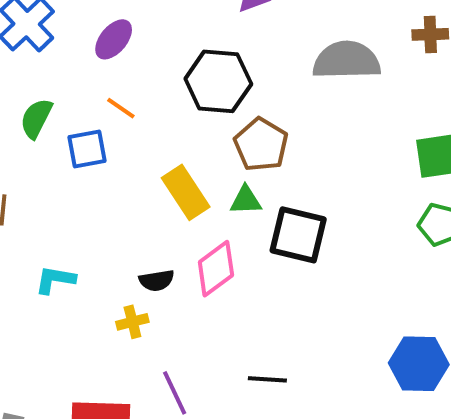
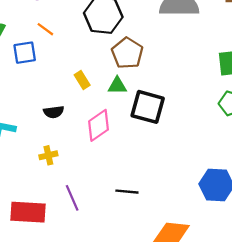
yellow rectangle: (186, 192) -> (82, 80), size x0.6
black semicircle: (157, 280) -> (54, 112), moved

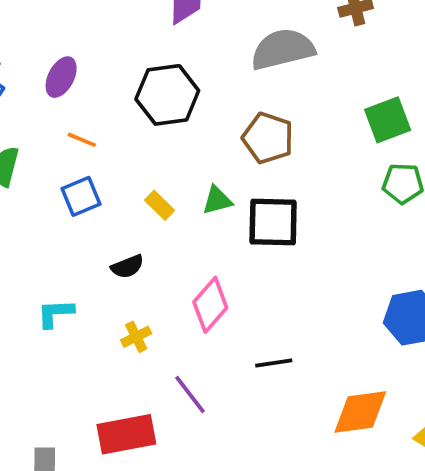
blue square: (25, 53) -> (81, 196), moved
brown pentagon: (127, 53) -> (268, 138), moved
pink diamond: (99, 125) -> (210, 305), moved

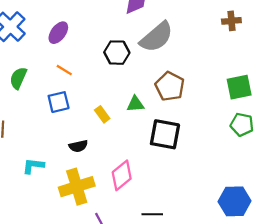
gray semicircle: (283, 49) -> (157, 37), moved, turned 144
black hexagon: (167, 95) -> (117, 53), size x0.7
green triangle: (217, 200) -> (135, 104), moved
yellow cross: (136, 337) -> (77, 187), size x2.0

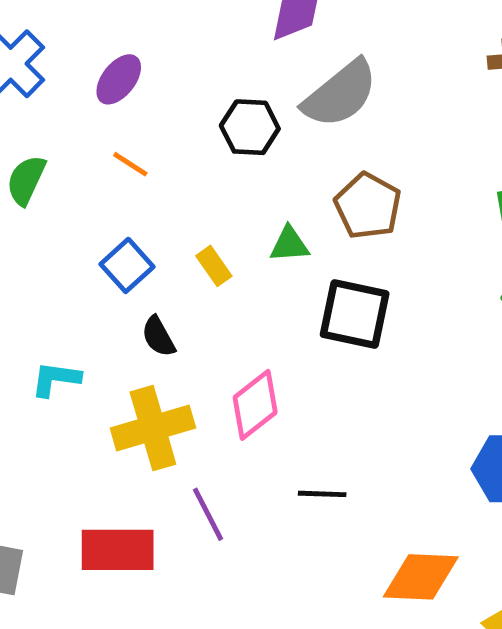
blue square: (59, 102) -> (127, 265), moved, turned -30
black semicircle: (78, 146) -> (158, 337), turned 72

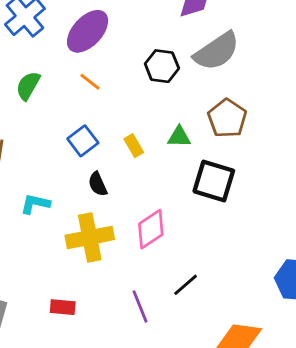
purple ellipse: (119, 79) -> (88, 31), size x1.5
black line: (322, 494) -> (186, 285), turned -48
purple line: (208, 514) -> (140, 306), moved
red rectangle: (118, 550) -> (63, 307), size x0.6

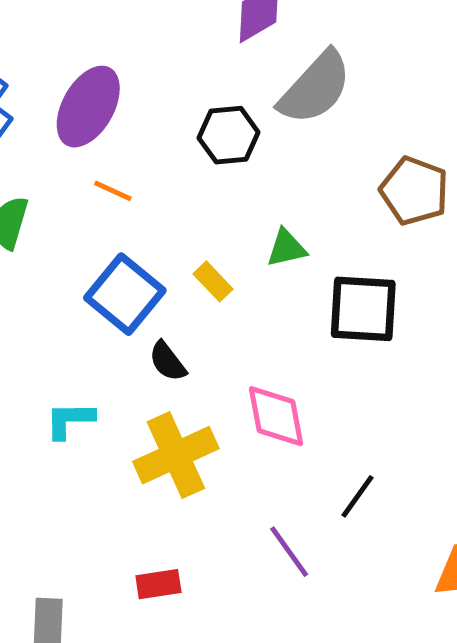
brown pentagon: (227, 118) -> (414, 191), moved
blue square: (83, 141) -> (125, 294), size x1.4
pink diamond: (151, 229) -> (276, 416), turned -54

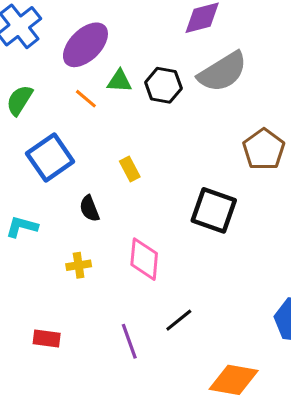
green triangle: (286, 248) -> (120, 81), moved
blue square: (125, 294) -> (50, 157), moved
yellow cross: (176, 455) -> (79, 265), size x0.5

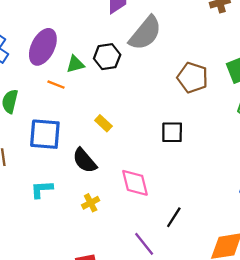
blue square: (50, 157) -> (45, 134), turned -32
black semicircle: (89, 209) -> (85, 161), size x1.4
black square: (214, 210) -> (172, 132), size x0.7

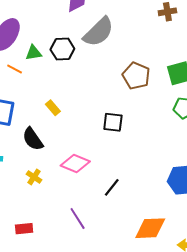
pink diamond: (135, 183) -> (75, 164), turned -60
yellow cross: (91, 203) -> (34, 177), turned -35
black line: (174, 217) -> (112, 187), moved

